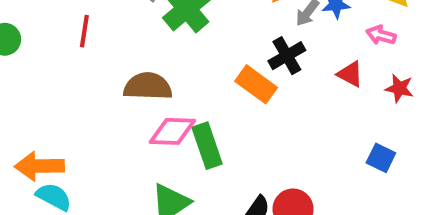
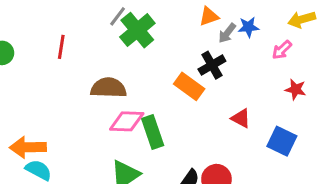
pink arrow: (381, 35) -> (282, 50), turned -60
red triangle: (350, 74) -> (241, 118), moved
blue square: (381, 158) -> (282, 141), size x1.4

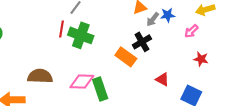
green cross: (137, 30) -> (81, 35), moved, turned -30
red line: (61, 47) -> (61, 29), moved
brown semicircle: (108, 88) -> (40, 76), moved

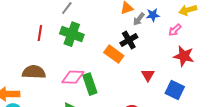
red line: (61, 29) -> (40, 33), moved
red star: (201, 59) -> (184, 56), size x1.5
red triangle: (162, 79) -> (148, 75), turned 32

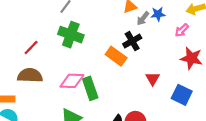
red line: (40, 33) -> (31, 47), moved, turned 35

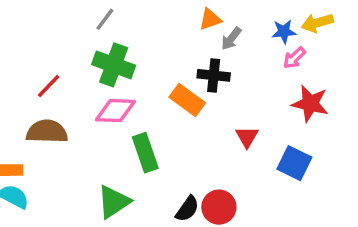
blue star: (158, 14) -> (284, 32), moved
black cross: (132, 41) -> (214, 75), turned 36
pink diamond: (72, 81) -> (115, 111), moved

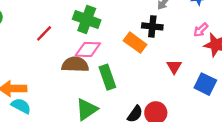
pink arrow: (294, 58) -> (201, 30), moved
brown semicircle: (47, 132) -> (75, 64), moved

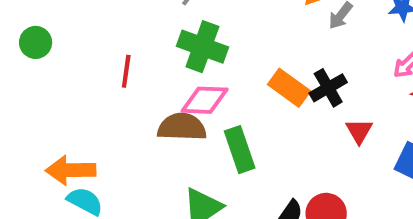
black cross: (152, 26) -> (328, 88), moved, turned -36
red line: (44, 33) -> (126, 71), turned -36

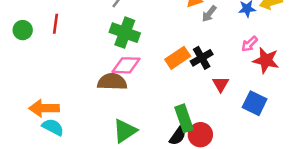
red line: (126, 71) -> (55, 24), moved
orange rectangle: (289, 88) -> (178, 58), turned -70
green rectangle: (240, 150) -> (184, 118), moved

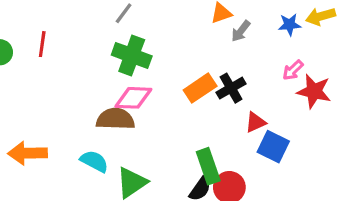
red triangle: (221, 84) -> (255, 122), turned 36
blue square: (255, 103) -> (273, 147), moved
cyan semicircle: (53, 127) -> (94, 161), moved

